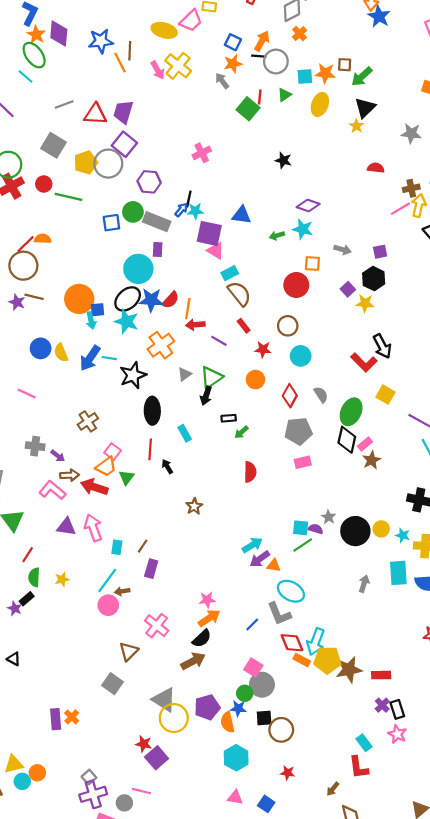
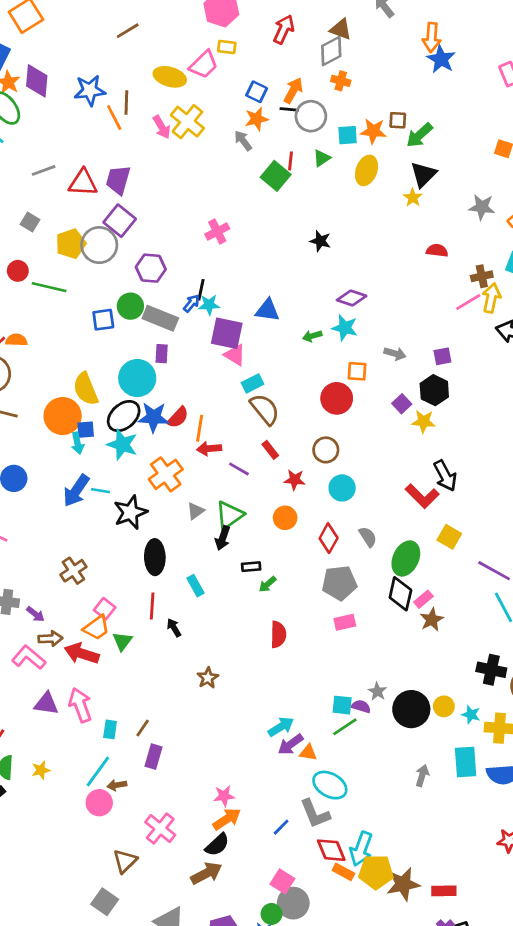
orange cross: (300, 34) -> (341, 81), turned -32
gray square: (53, 145) -> (30, 222), size x0.6
yellow semicircle: (61, 353) -> (86, 389), moved, size x1.4

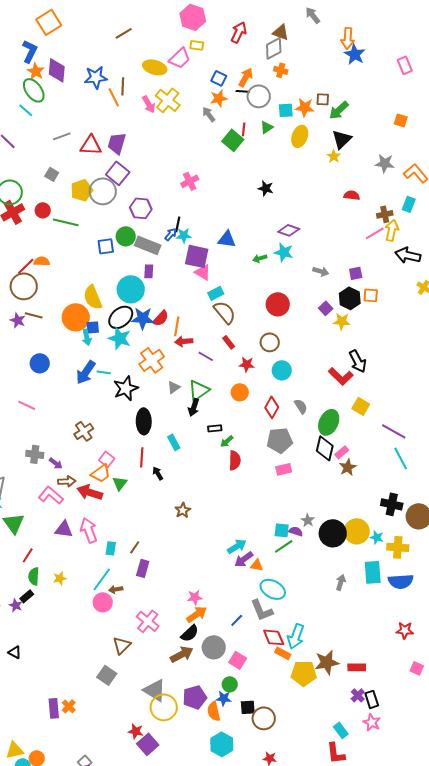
orange square: (357, 371) -> (371, 295), moved
red semicircle: (278, 634) -> (235, 460), moved
yellow circle: (444, 706) -> (357, 531), size x1.6
yellow pentagon: (376, 872) -> (304, 673), moved
gray circle: (293, 903) -> (214, 647), moved

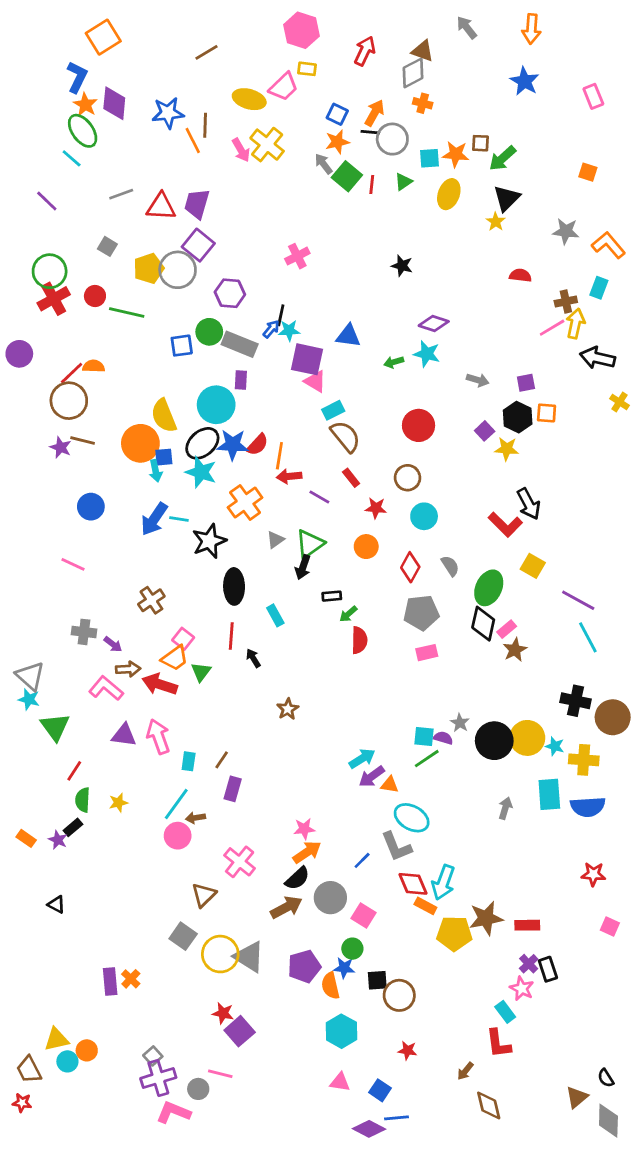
orange arrow: (348, 38) -> (531, 29), moved
green square: (233, 140) -> (347, 176), moved
yellow circle: (164, 707) -> (220, 954), moved
pink star: (372, 722) -> (522, 988), moved

